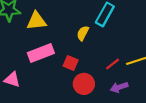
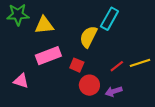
yellow semicircle: (83, 33) -> (88, 37), size x1.5
purple arrow: (119, 87) -> (114, 91), moved

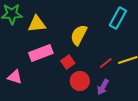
cyan rectangle: (109, 19) -> (118, 18), moved
red square: (77, 65) -> (68, 62), turned 32
purple arrow: (114, 91) -> (103, 87), turned -42

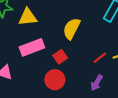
red circle: (80, 81) -> (55, 80), moved

